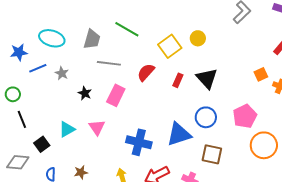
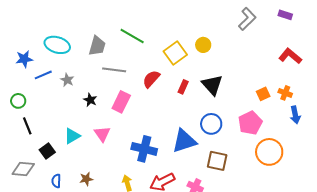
orange square: (261, 74) -> (263, 94), moved

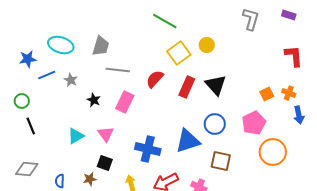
gray L-shape: (247, 19) -> (251, 19), turned -30
green line: (132, 36) -> (165, 21), moved
red L-shape: (290, 56) -> (294, 56), turned 45
red rectangle: (183, 87) -> (187, 87), size x1.5
black square: (47, 151) -> (105, 163), moved, turned -35

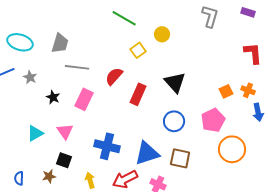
yellow circle: (207, 45) -> (162, 34), moved
yellow square: (179, 53) -> (138, 50), size x0.7
red rectangle: (187, 87) -> (138, 94), moved
blue triangle: (188, 141) -> (147, 153), moved

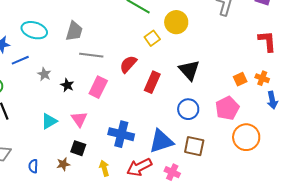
yellow circle: (162, 34) -> (176, 22), size x1.5
gray star: (30, 77) -> (44, 74), moved

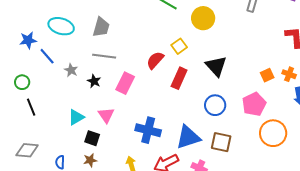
yellow square: (152, 38) -> (179, 46), moved
gray line: (91, 55) -> (104, 56), moved
blue line: (20, 60) -> (47, 56), turned 72
black square: (78, 148) -> (92, 138), moved

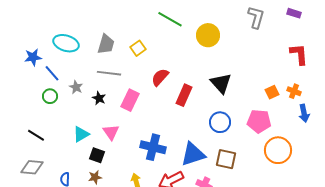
yellow square: (179, 46) -> (138, 48), moved
green circle: (22, 82) -> (50, 96), moved
pink pentagon: (254, 104) -> (259, 121), turned 30
black line: (31, 107) -> (36, 135), moved, turned -36

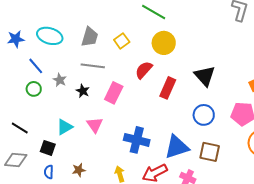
yellow circle: (208, 35) -> (164, 43), moved
blue star: (33, 57) -> (16, 39), moved
black square: (97, 155) -> (48, 148), moved

